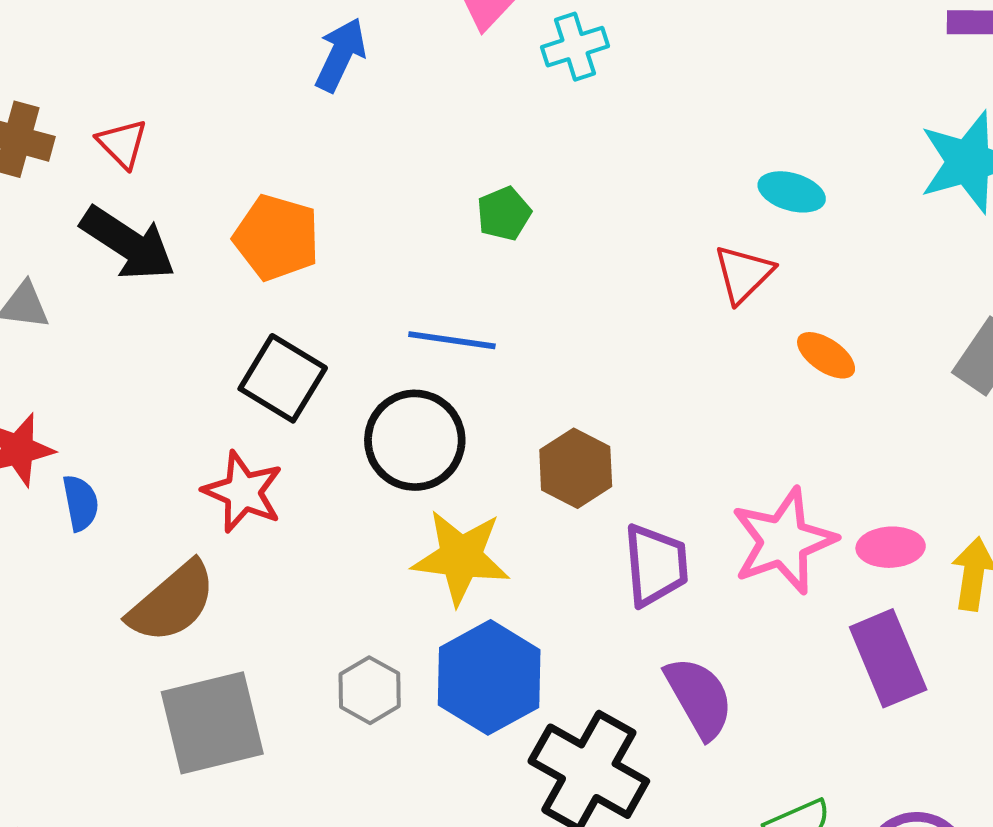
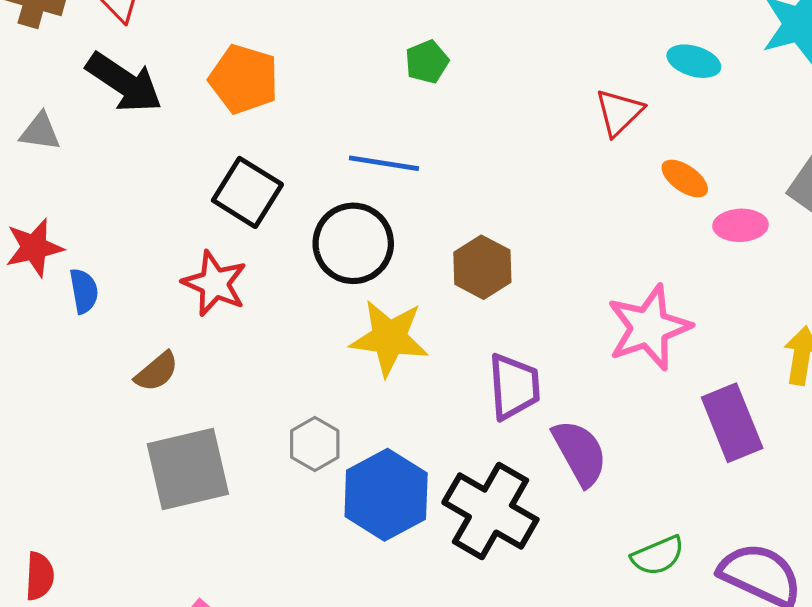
cyan ellipse: (792, 192) -> (694, 61), moved
pink ellipse: (891, 547) -> (740, 225), moved
purple trapezoid: (656, 565) -> (514, 387), moved
brown semicircle: (172, 602) -> (157, 372), size x0.6
blue hexagon: (489, 677) -> (386, 495), moved

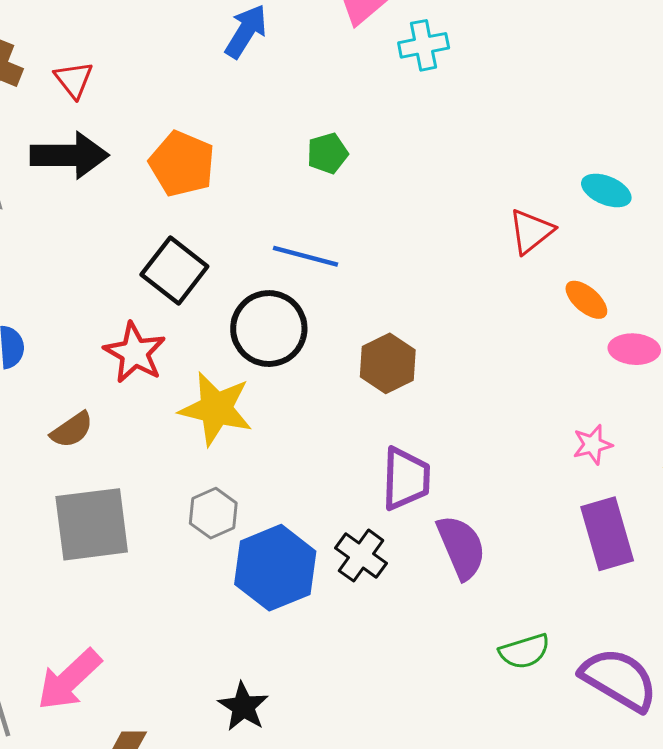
green pentagon: (427, 62) -> (327, 153), moved
black arrow: (124, 83) -> (69, 155), turned -40
pink star: (649, 327) -> (592, 445), moved, size x0.5
yellow star: (389, 338) -> (216, 409), moved
black cross: (490, 511) -> (361, 556), moved, size x0.6

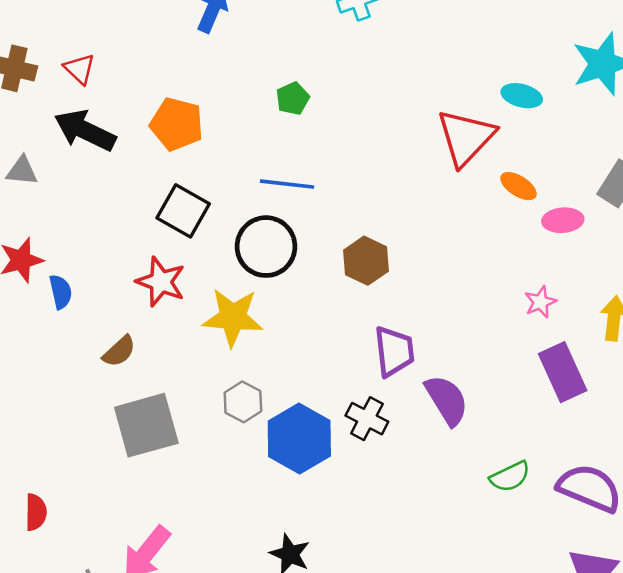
black arrow: (69, 155) -> (85, 130), turned -146
red triangle: (531, 231) -> (466, 137), size x1.6

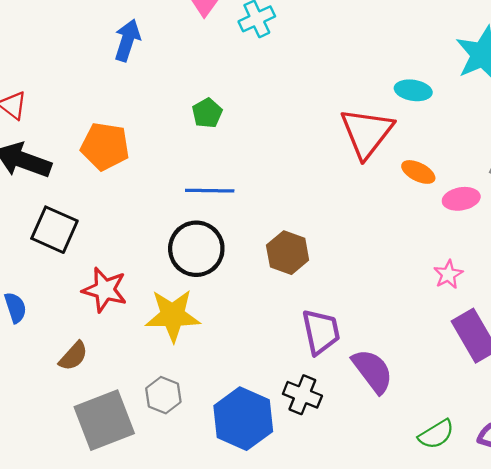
black square: (183, 211) -> (54, 230), moved
gray hexagon: (243, 402) -> (163, 395), moved

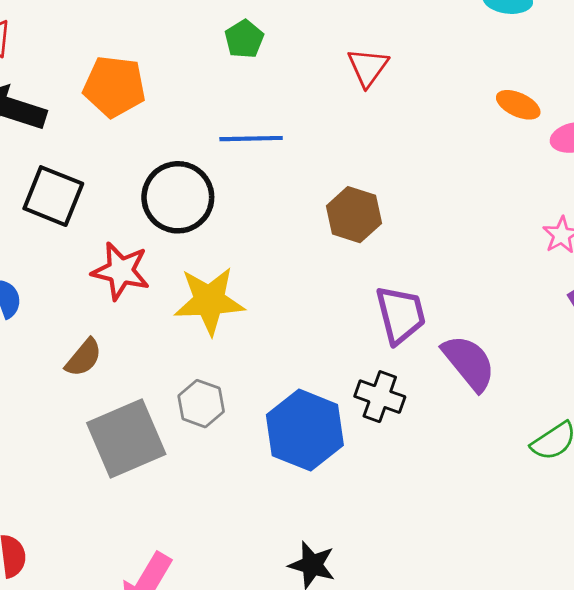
red triangle: (367, 133) -> (368, 67), moved, size x0.6
black circle: (196, 249) -> (178, 197), moved

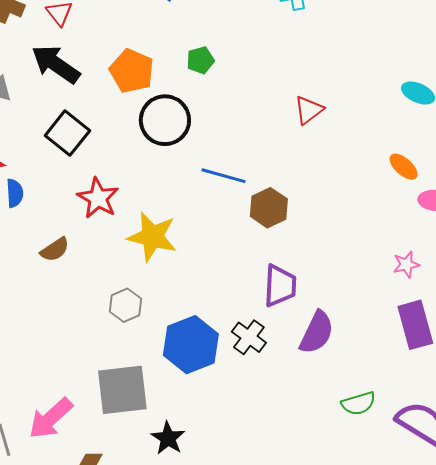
green pentagon: (244, 39) -> (200, 60), moved
blue line: (251, 139) -> (223, 176), moved
black circle: (178, 197) -> (165, 120), moved
purple semicircle: (469, 363) -> (317, 332), turned 48
gray square: (126, 438) -> (122, 390), moved

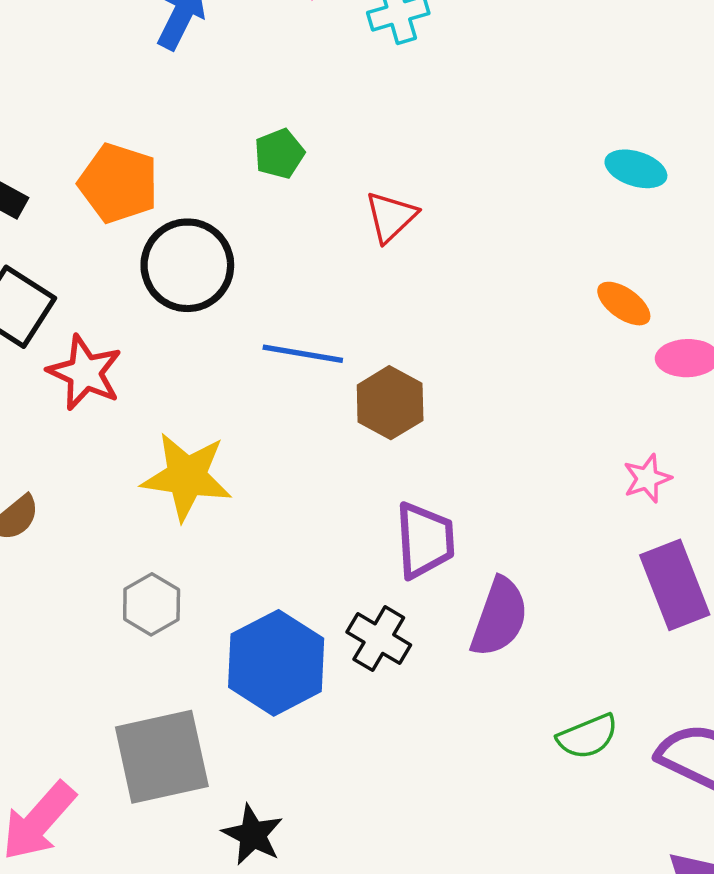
green pentagon: (200, 60) -> (279, 154), moved
red triangle: (309, 110) -> (391, 217), moved
red star: (98, 198) -> (85, 373), moved

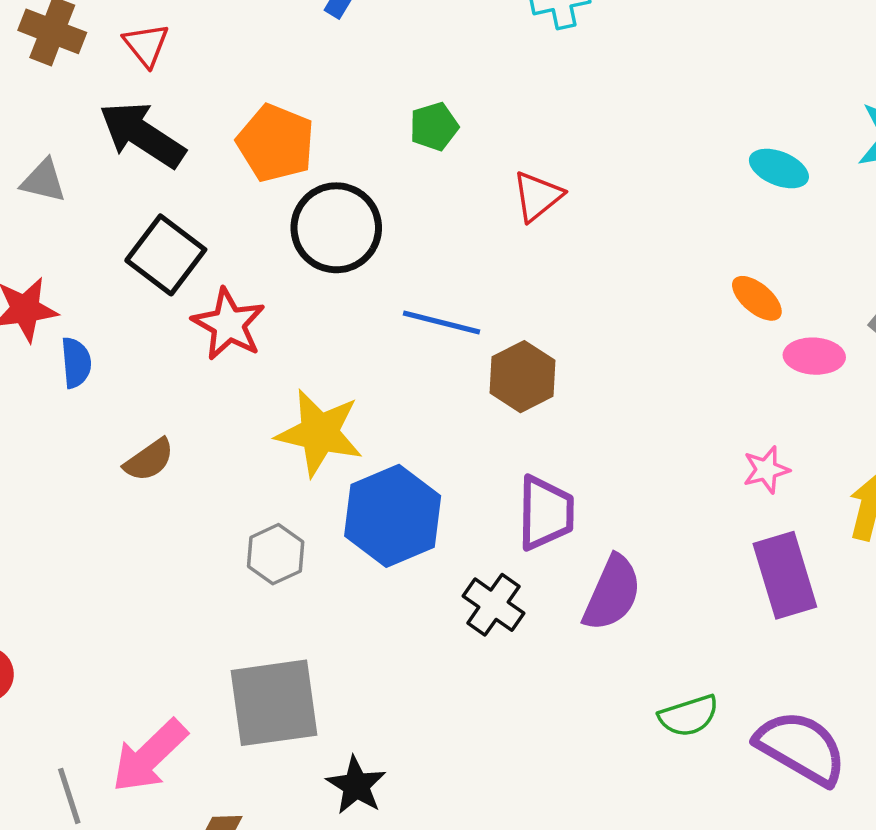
blue hexagon: (276, 663) -> (393, 516), moved

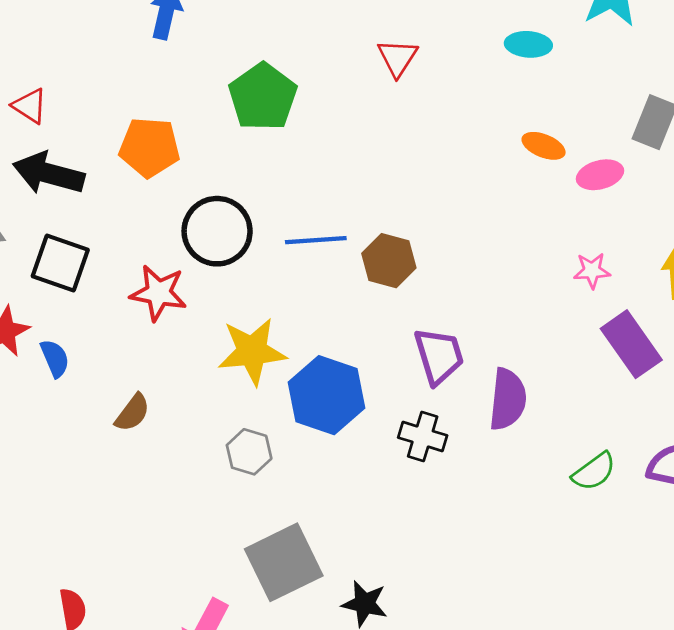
green pentagon: (434, 127) -> (263, 97), size x1.8
red triangle: (537, 196) -> (397, 58), moved
black circle: (336, 228) -> (217, 231), moved
black square: (166, 255) -> (60, 263), moved
pink star: (766, 470) -> (592, 271), turned 30

